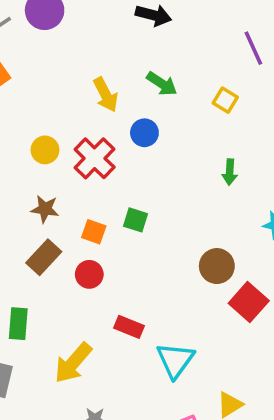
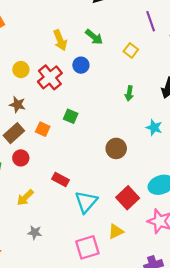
orange square: (94, 232) -> (43, 129), moved
red circle: (89, 274) -> (21, 158), moved
red square: (249, 302) -> (128, 198), moved
yellow arrow: (73, 363) -> (25, 198), size x0.7

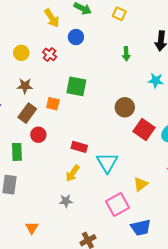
red cross: (50, 77) -> (50, 54), size x0.6
green square: (71, 116) -> (76, 86), size x1.5
yellow arrow: (25, 198) -> (73, 173), moved
red square: (128, 198) -> (144, 130), moved

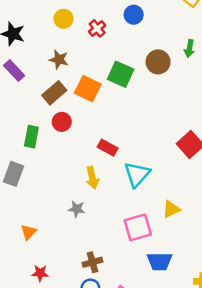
orange square: (53, 104) -> (88, 89), size x1.5
brown circle: (125, 107) -> (158, 62), moved
yellow arrow: (73, 173) -> (92, 178), turned -60

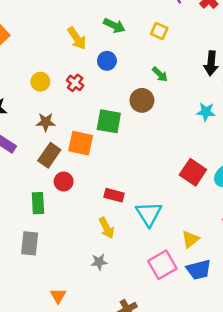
green arrow: (189, 49) -> (160, 74), moved, turned -42
blue trapezoid: (159, 261) -> (199, 270), moved

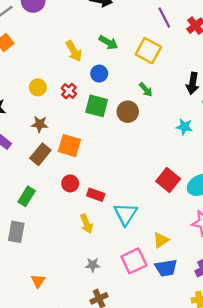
yellow square: (159, 31) -> (148, 51), size x1.6
green square: (109, 121) -> (97, 106), moved
red circle: (64, 182) -> (70, 183), moved
green rectangle: (38, 203) -> (27, 196), turned 30
gray star: (99, 262) -> (93, 265), moved

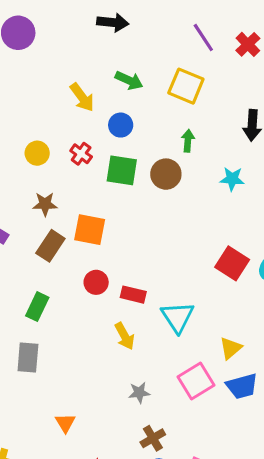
green arrow: (146, 90) -> (188, 141), turned -128
cyan star: (184, 127) -> (232, 179), moved

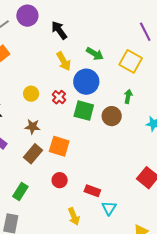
black arrow: (113, 22) -> (59, 30), moved, turned -138
blue circle: (121, 125) -> (86, 82), size x1.6
red rectangle: (133, 295) -> (92, 191), moved
cyan triangle: (178, 317) -> (109, 208), size x0.7

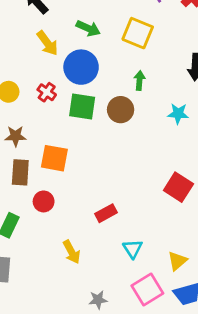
brown rectangle: (33, 154) -> (20, 172), turned -30
red circle: (60, 180) -> (44, 201), moved
red rectangle: (92, 191) -> (106, 213), turned -42
cyan triangle: (109, 208) -> (133, 249), moved
yellow arrow: (74, 216) -> (72, 252), moved

